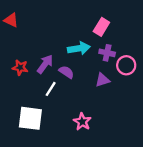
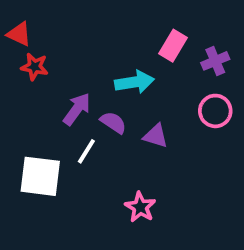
purple cross: (107, 53) -> (215, 61), moved, turned -35
red star: (20, 68) -> (35, 67), moved
purple triangle: (103, 80) -> (156, 136), moved, turned 35
white square: (30, 118) -> (40, 176), moved

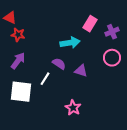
purple arrow: (77, 109) -> (18, 61), moved

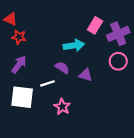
purple cross: (112, 32) -> (118, 34), size x1.5
white line: (45, 79) -> (47, 83), turned 40
pink star: (73, 108) -> (62, 107), moved

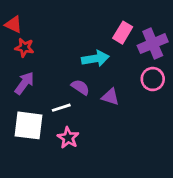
pink star: (62, 107) -> (68, 138), moved

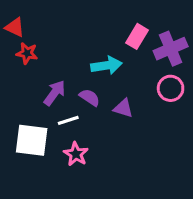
purple arrow: (24, 83) -> (55, 93), moved

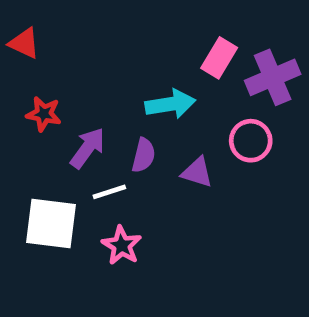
red star: (27, 53) -> (44, 114), moved
pink circle: (171, 88) -> (251, 141), moved
purple semicircle: (90, 98) -> (144, 155), turned 70

